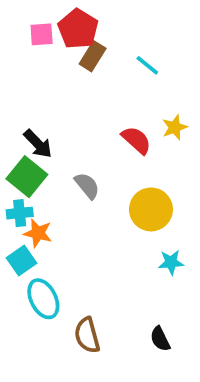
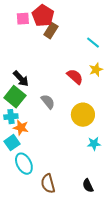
cyan line: (147, 65) -> (93, 43), moved

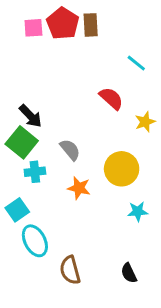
brown rectangle: (51, 31) -> (91, 25), moved, turned -35
yellow star: (96, 70) -> (145, 122), moved
red semicircle: (75, 77) -> (111, 98), moved
cyan cross: (11, 117) -> (35, 172), moved
orange star: (21, 128) -> (79, 188), moved

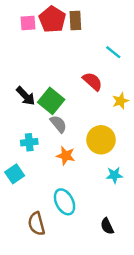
green square: (22, 142) -> (51, 101), moved
cyan ellipse: (35, 241) -> (64, 202), moved
brown semicircle: (70, 270) -> (37, 224), moved

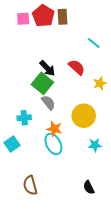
black arrow: (26, 96) -> (47, 68), moved
cyan ellipse: (64, 202) -> (53, 144), moved

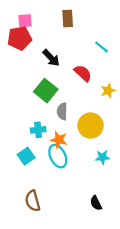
red pentagon: (43, 16) -> (20, 38), moved, turned 30
black arrow: (47, 68) -> (51, 58), moved
gray semicircle: (48, 103) -> (62, 111), moved, turned -140
cyan cross: (24, 118) -> (38, 130), moved
cyan square: (12, 144) -> (26, 156), moved

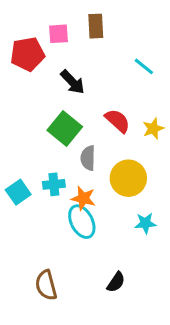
pink square: (25, 21) -> (59, 34), moved
red semicircle: (83, 73) -> (117, 121), moved
cyan square: (26, 156) -> (18, 192), moved
black semicircle: (96, 203) -> (116, 282), moved, turned -120

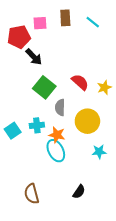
cyan line: (144, 66) -> (93, 22), moved
black arrow: (72, 82) -> (34, 57), moved

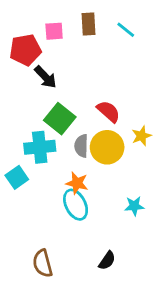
yellow star: (104, 87) -> (141, 136), moved
yellow circle: (87, 121) -> (107, 147), moved
cyan cross: (37, 125) -> (40, 147), moved, size x1.5

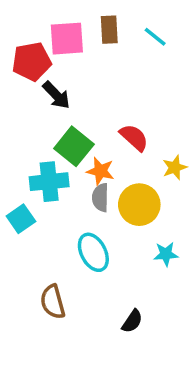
pink square: (54, 31) -> (67, 39), size x1.5
gray semicircle: (81, 146) -> (100, 198), moved
yellow circle: (107, 147) -> (139, 205), moved
orange star: (77, 183) -> (100, 171), moved
brown semicircle: (43, 263) -> (53, 302), moved

